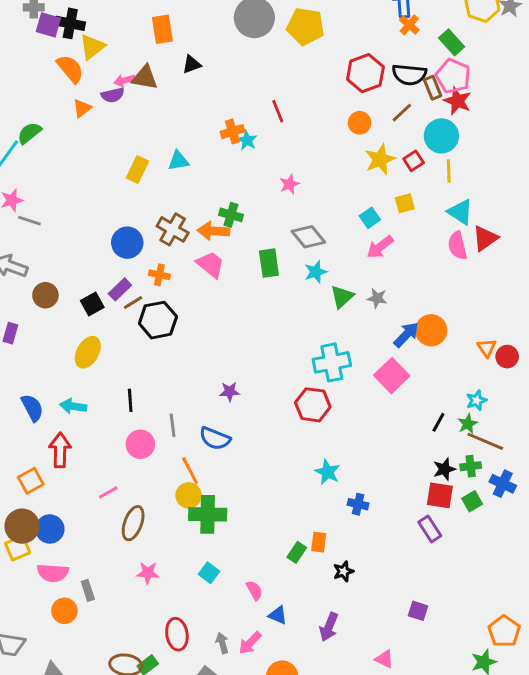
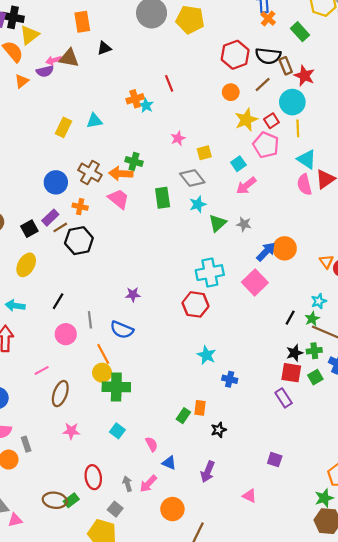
pink pentagon: (453, 76) -> (266, 145), moved
yellow square: (405, 203) -> (204, 153), moved
black line: (130, 400) -> (58, 301), turned 35

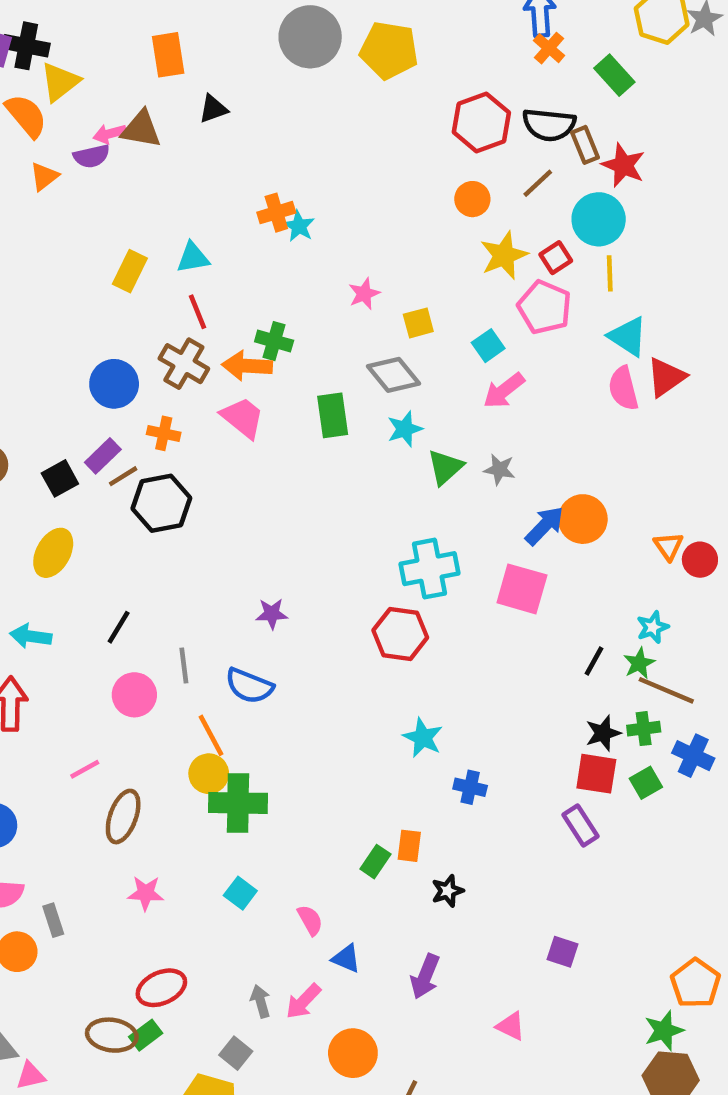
red line: (169, 83) -> (197, 312), moved
pink square: (255, 282) -> (522, 589), turned -30
red ellipse: (93, 477) -> (161, 988), moved, turned 75

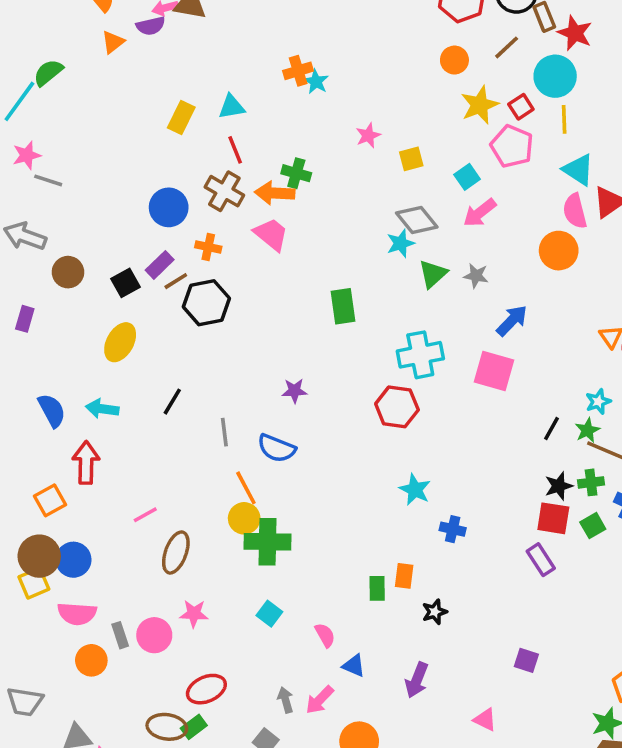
gray diamond: (393, 375) -> (417, 220), moved
green rectangle: (333, 415) -> (343, 306), moved
orange circle: (583, 519) -> (559, 251), moved
pink circle: (134, 695) -> (154, 635), moved
green rectangle: (375, 862) -> (377, 588), turned -35

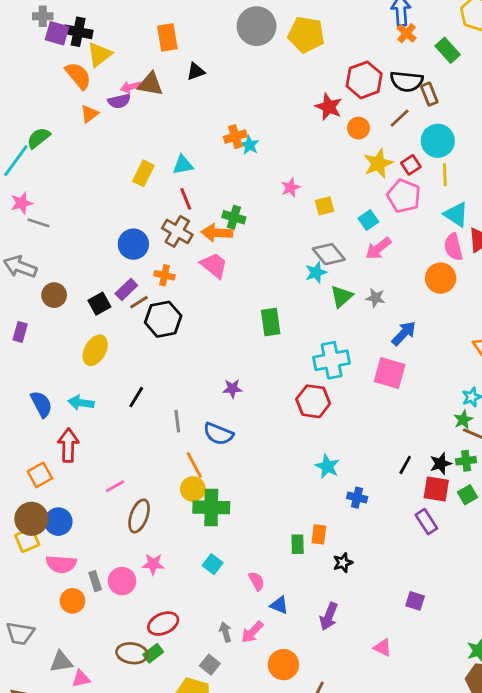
red star: (575, 33) -> (329, 107), moved
black line: (551, 428) -> (405, 465), moved

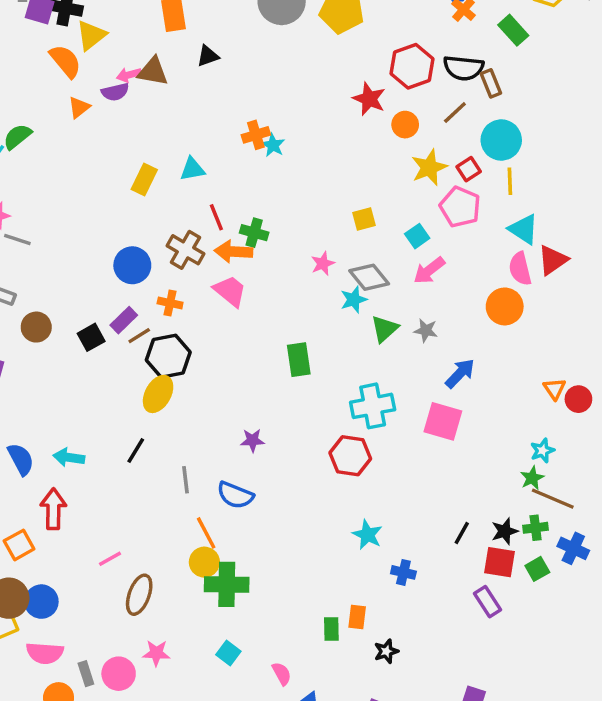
pink star: (291, 188) -> (323, 264), moved
red line: (186, 199) -> (216, 217), moved
yellow ellipse: (95, 350) -> (158, 394), moved

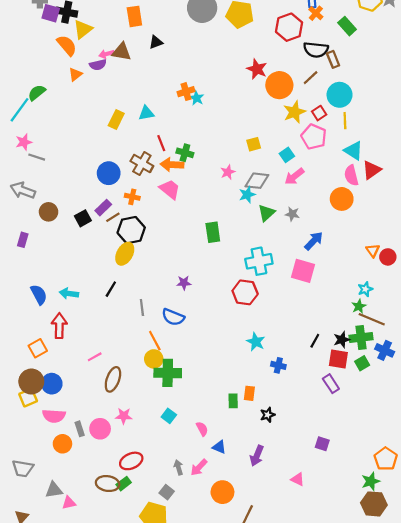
red hexagon: (412, 66) -> (289, 27), moved
orange circle: (405, 125) -> (279, 85), size x1.6
gray diamond: (369, 277) -> (257, 181), turned -45
green cross: (536, 528) -> (361, 337), size x1.5

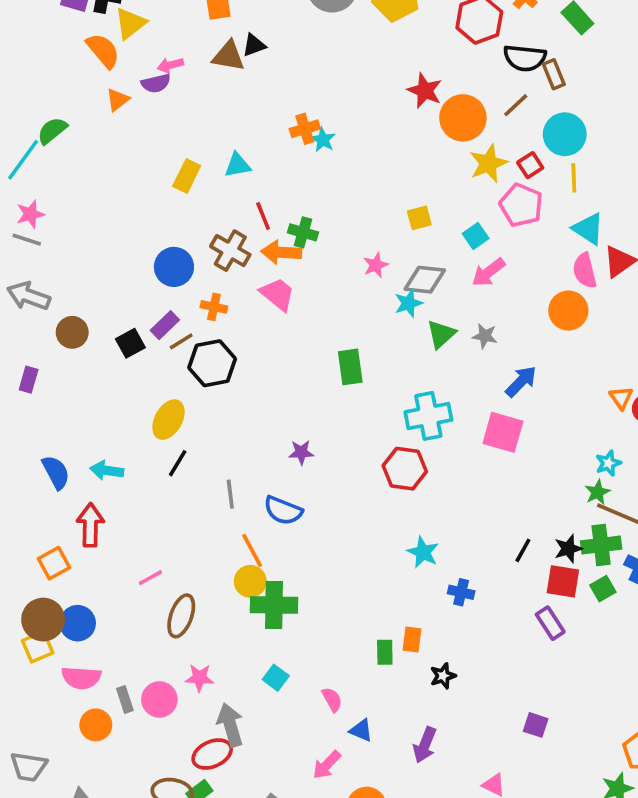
brown triangle: (122, 52) -> (228, 56), moved
gray line: (37, 157) -> (27, 240), moved
yellow ellipse: (125, 254) -> (169, 420), moved
gray arrow: (178, 467) -> (230, 725), moved, size x1.6

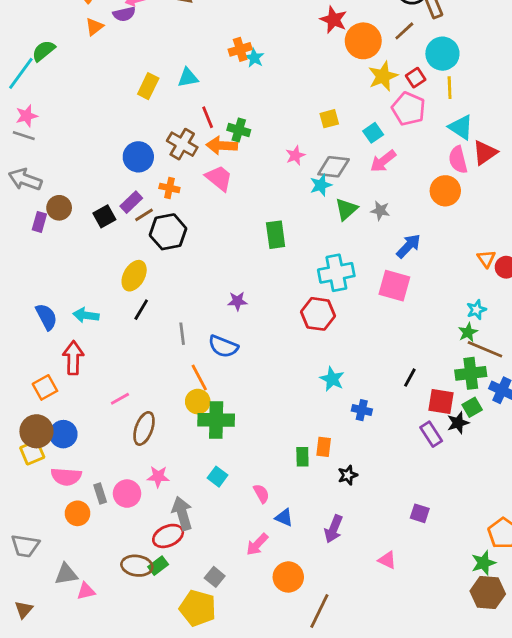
purple rectangle: (29, 380) -> (39, 222), moved
black star: (568, 549) -> (458, 423), moved

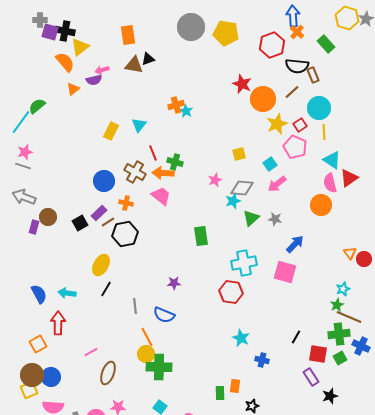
cyan triangle: (188, 78) -> (139, 125), turned -42
black star: (458, 423) -> (330, 396), moved

